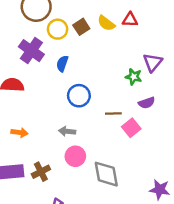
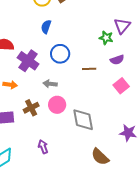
purple cross: (31, 51) -> (28, 61), moved
pink square: (131, 128) -> (121, 86), moved
brown cross: (41, 172) -> (31, 108), moved

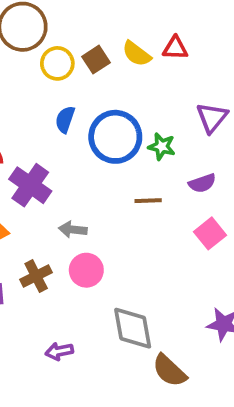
green star: (106, 38) -> (162, 147), moved
blue circle: (60, 54) -> (115, 137), moved, size x1.4
gray diamond: (83, 120) -> (133, 328), moved
purple arrow: (43, 147) -> (59, 351), turned -80

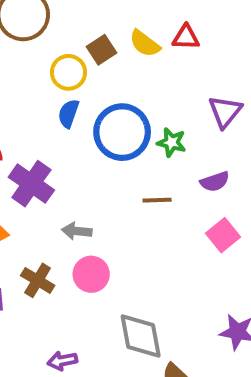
yellow circle: (57, 63) -> (68, 72), moved
brown cross: (36, 276) -> (38, 280), turned -32

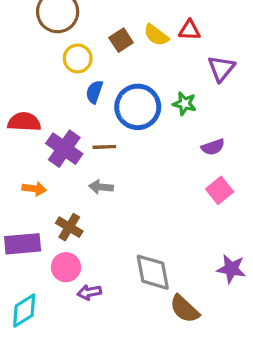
yellow circle: (68, 72) -> (78, 58), moved
purple triangle: (225, 111) -> (221, 68), moved
green star: (172, 142) -> (184, 104), moved
brown line: (157, 200) -> (104, 147), moved
pink circle: (91, 274) -> (66, 267), moved

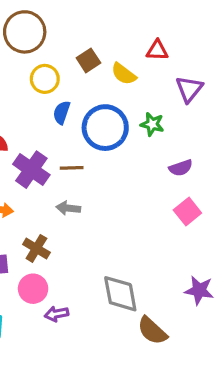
yellow semicircle: (156, 35) -> (124, 74), moved

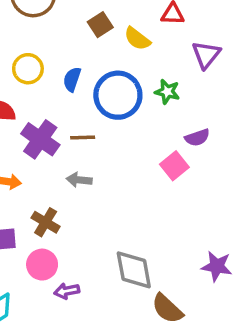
yellow circle: (45, 79) -> (28, 69), moved
pink square: (187, 211) -> (174, 166), moved

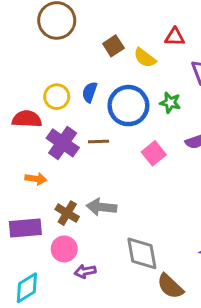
yellow circle: (28, 69) -> (57, 97), moved
pink square: (174, 166) -> (154, 153), moved
gray arrow: (79, 180) -> (102, 207), moved, size x1.4

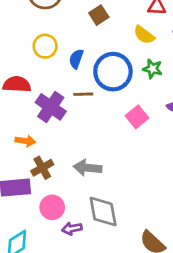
yellow semicircle: (145, 58) -> (144, 35), moved
yellow circle: (57, 97) -> (45, 46), moved
brown line: (99, 141) -> (83, 94), moved
brown cross: (67, 213) -> (42, 168), moved, turned 30
gray diamond: (142, 253) -> (103, 212), moved

